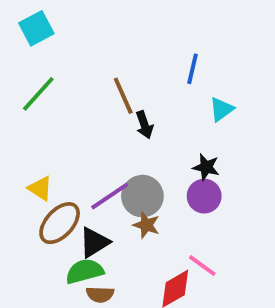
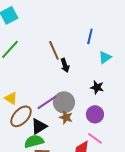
purple circle: (204, 196) -> (95, 114), moved

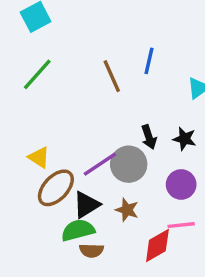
blue line: (90, 36) -> (149, 61), moved
black arrow: (65, 65) -> (149, 137), moved
brown star: (66, 117) -> (127, 210), moved
pink line: (95, 138) -> (181, 225), turned -42

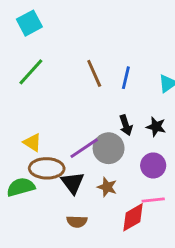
blue line: (149, 61) -> (126, 78), moved
brown ellipse: (56, 188) -> (47, 168), turned 48
black triangle: (86, 205) -> (73, 183), turned -35
green semicircle: (78, 230) -> (21, 187), moved

